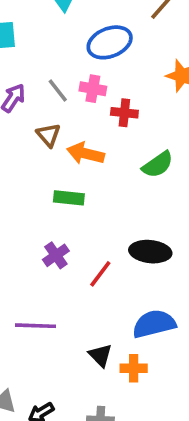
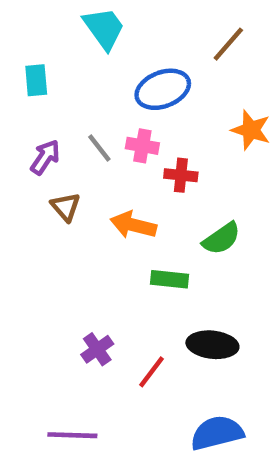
brown triangle: (48, 135) -> (66, 207), moved
green rectangle: (69, 198) -> (170, 279), moved

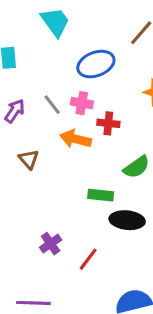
brown triangle: (66, 207) -> (29, 159), moved
orange arrow: (133, 225) -> (76, 139), moved
black ellipse: (212, 345) -> (127, 220), moved

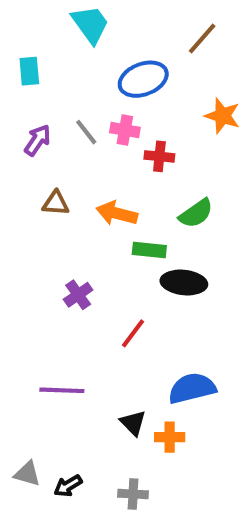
orange arrow: (76, 139) -> (117, 213), moved
brown triangle: (29, 159) -> (56, 203), turned -45
purple cross: (51, 244) -> (78, 295), moved

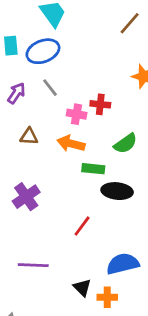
blue ellipse: (143, 79) -> (43, 51), moved
pink cross: (125, 130) -> (77, 114), moved
purple cross: (78, 295) -> (26, 197), moved, size x1.4

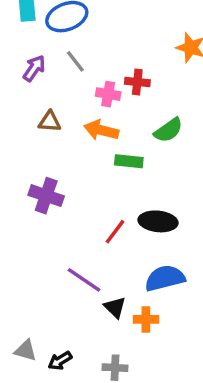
black ellipse: (117, 191) -> (158, 221), moved
purple cross: (26, 197) -> (46, 196), turned -36
purple line: (33, 265) -> (84, 280), moved, turned 32

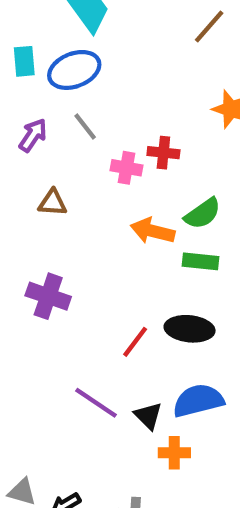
orange arrow: (101, 130) -> (153, 231), moved
green rectangle: (129, 161) -> (200, 261), moved
black triangle: (115, 307) -> (148, 416), moved

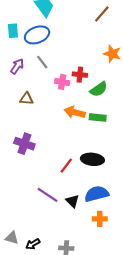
green semicircle: (203, 214) -> (99, 89), moved
green rectangle: (200, 261) -> (98, 118), moved
orange cross: (174, 453) -> (100, 219), moved

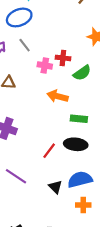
green rectangle: (98, 118) -> (79, 119), moved
purple line: (47, 195) -> (16, 176), moved

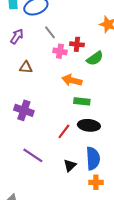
gray line: (25, 45) -> (50, 32), moved
green rectangle: (79, 119) -> (82, 101), moved
blue semicircle: (80, 179) -> (93, 158), turned 100
black triangle: (55, 187) -> (70, 165), turned 32

